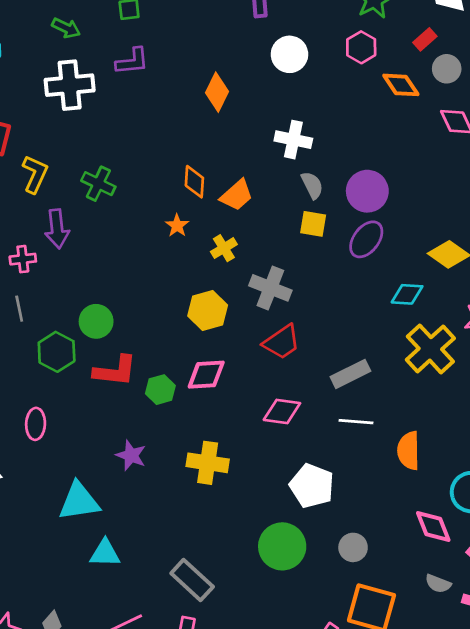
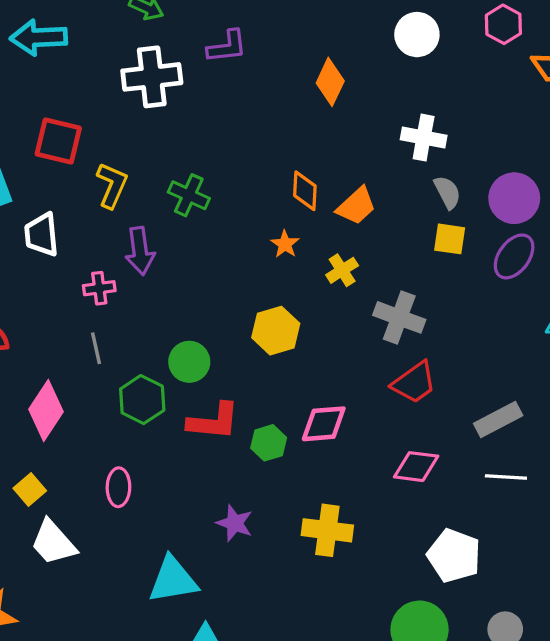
yellow hexagon: (208, 310) -> (276, 331), moved

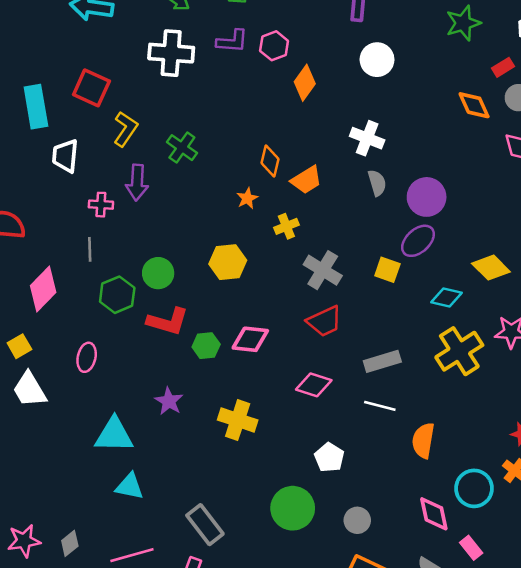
pink hexagon: (503, 24) -> (274, 46), moved
yellow square: (450, 239) -> (387, 270), moved
white pentagon: (454, 556) -> (329, 457), size x0.7

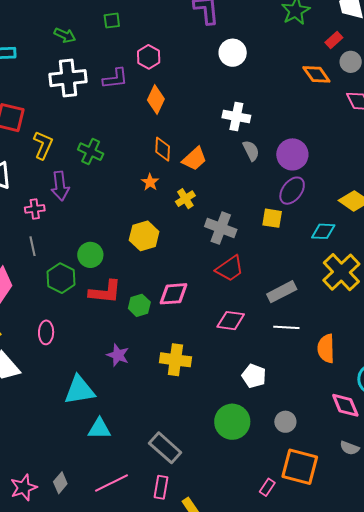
purple L-shape: (232, 41) -> (115, 79), moved
orange diamond: (305, 83) -> (156, 100), moved

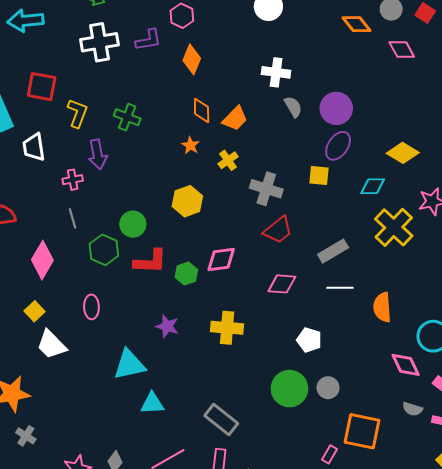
gray circle: (285, 422) -> (328, 388), moved

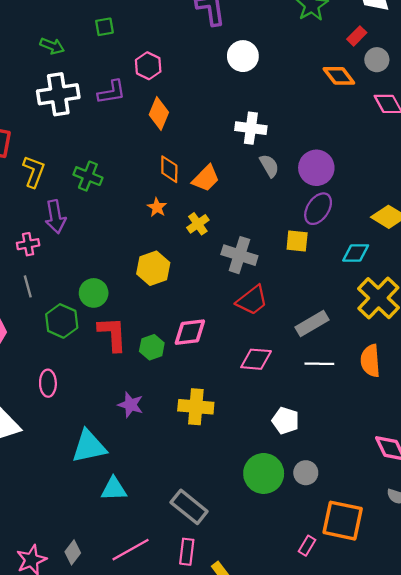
red L-shape: (150, 262) -> (112, 334), turned -96
orange semicircle: (382, 307) -> (370, 361), moved

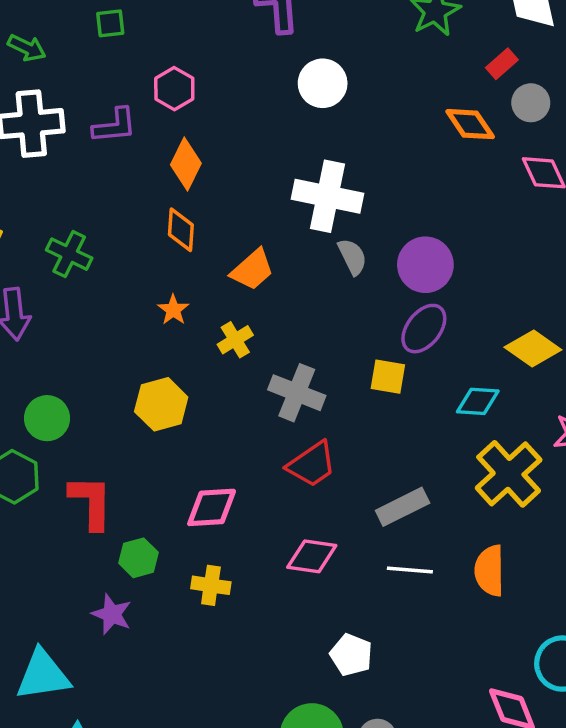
white cross: (251, 128) -> (328, 196), size x1.4
orange diamond: (169, 169) -> (181, 230), moved
green circle: (94, 293) -> (47, 418), moved
green hexagon: (152, 347) -> (138, 558), moved
yellow cross: (196, 407) -> (211, 585), moved, size x0.7

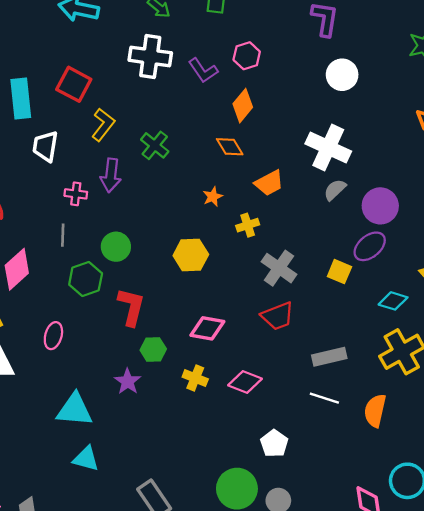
purple L-shape: (115, 126) -> (203, 70), turned 48
orange diamond: (181, 230) -> (230, 147), turned -48
gray semicircle: (352, 257) -> (335, 190), turned -120
pink diamond: (312, 556) -> (245, 382), moved

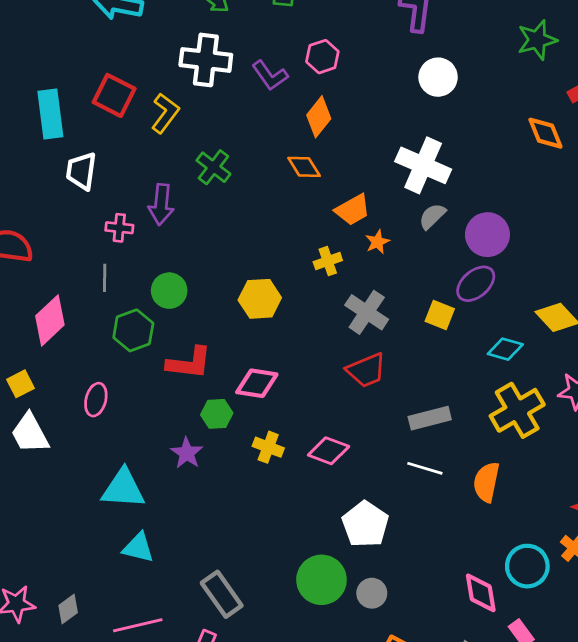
yellow L-shape: (103, 125) -> (165, 113), moved
orange star: (213, 197) -> (377, 242), moved
red L-shape: (131, 307) -> (189, 363), turned 84
pink diamond: (207, 328) -> (257, 383), moved
white pentagon: (274, 443) -> (365, 524), size x1.4

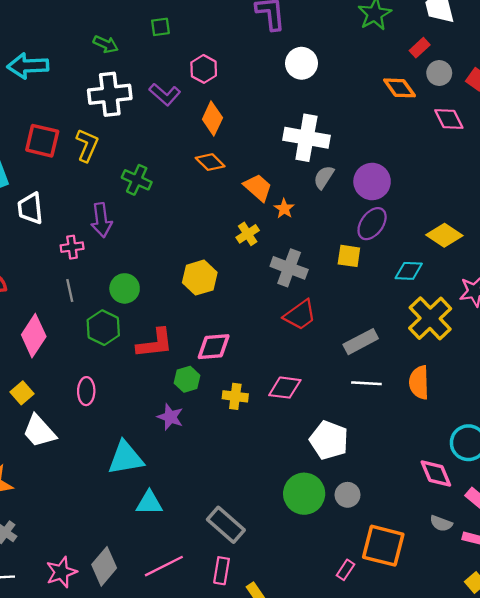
orange trapezoid: (353, 210) -> (258, 187), turned -96
gray diamond: (68, 609) -> (104, 566), size x1.5

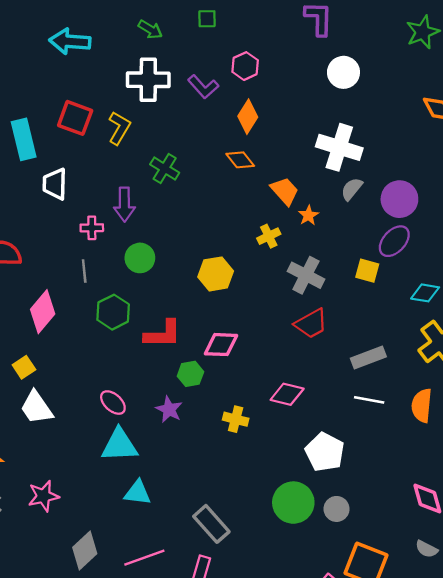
green circle: (125, 288) -> (140, 258), moved
pink ellipse: (86, 391) -> (113, 403), moved, turned -56
yellow cross: (235, 396) -> (236, 419), moved
pink star: (61, 572) -> (43, 496), moved

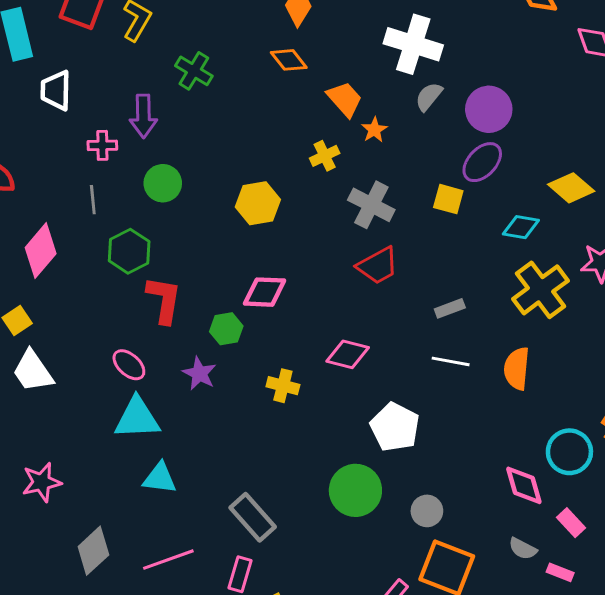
red L-shape: (163, 334) -> (164, 300), moved, turned -81
gray rectangle: (368, 358) -> (450, 308), size x0.7
gray circle: (337, 509) -> (427, 511), moved

